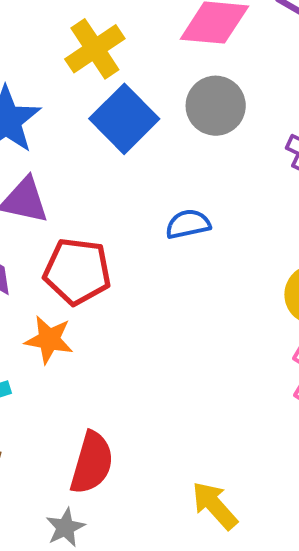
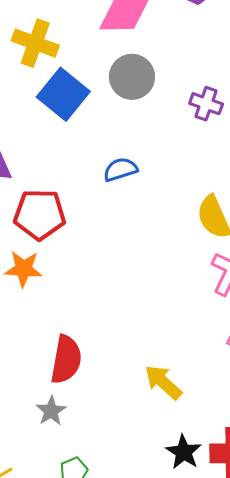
yellow cross: (95, 49) -> (35, 43), turned -30

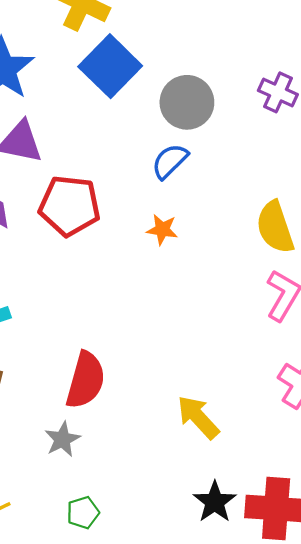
gray circle: (132, 77) -> (187, 102), moved
blue semicircle: (120, 169) -> (170, 161), turned -32
orange star: (24, 269) -> (162, 230), moved, size x0.7

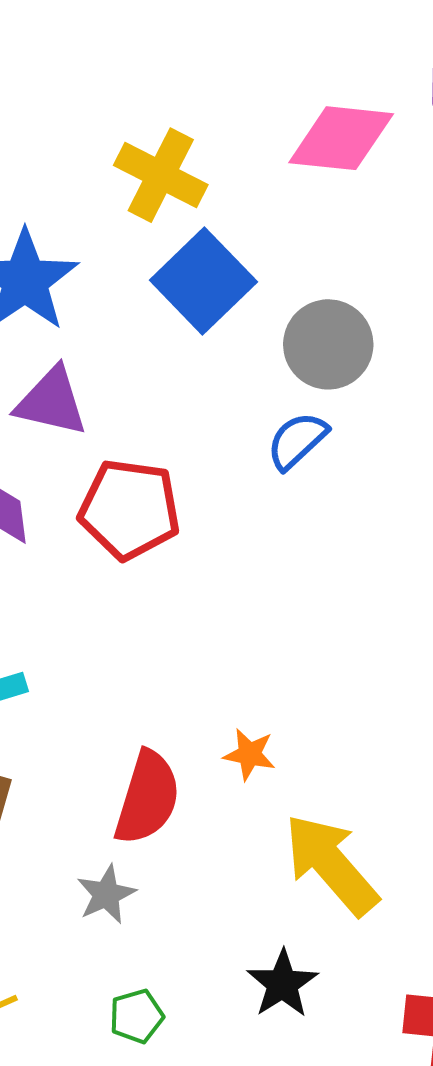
orange star: (162, 230) -> (249, 754), moved
yellow arrow: (198, 417) -> (331, 865), size x1.4
black star: (215, 502) -> (283, 984), moved

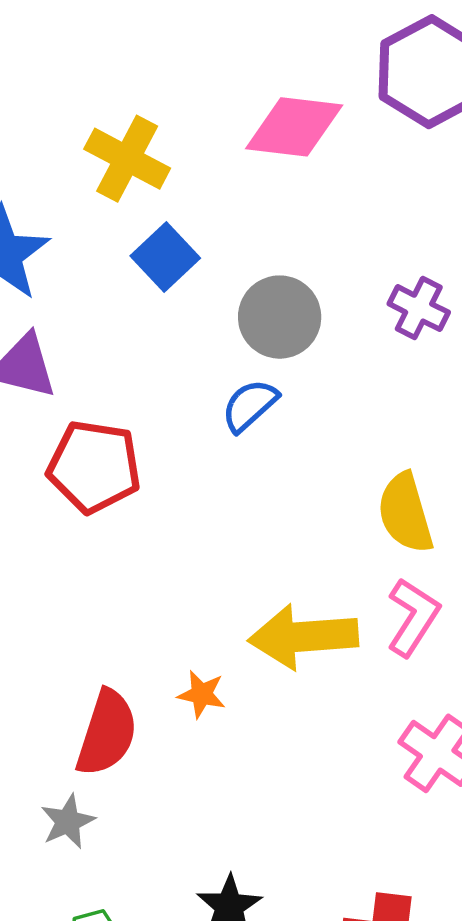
blue square: (203, 281) -> (165, 257), size x0.7
yellow arrow: (331, 865) -> (303, 637), moved, turned -54

